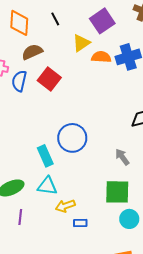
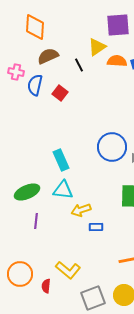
black line: (55, 19) -> (79, 65), moved
purple square: (102, 21) -> (118, 25), turned 30
red square: (49, 79) -> (60, 93), moved, size x0.7
blue circle: (72, 138) -> (112, 147), moved

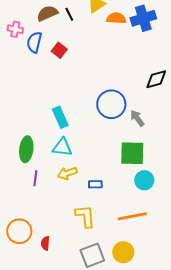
black line: (79, 65) -> (69, 14), moved
green ellipse: (27, 192) -> (26, 149), turned -60
yellow arrow: (81, 210) -> (67, 173), moved
yellow L-shape: (68, 270) -> (85, 216), moved, turned -135

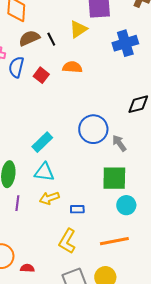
orange semicircle: (116, 18) -> (72, 67), moved
cyan rectangle: (60, 117) -> (42, 142), turned 70
yellow L-shape: (85, 216) -> (67, 241), turned -145
red semicircle: (45, 243) -> (27, 268), turned 88

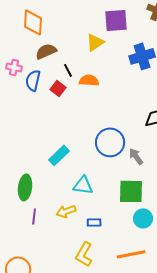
black line: (51, 39) -> (68, 70), moved
cyan triangle: (44, 172) -> (83, 185), moved

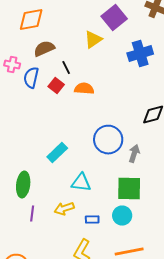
purple square: (116, 20) -> (114, 18), turned -35
orange diamond: (33, 22) -> (31, 20), turned 76
orange semicircle: (89, 80) -> (84, 89), moved
gray arrow: (136, 156) -> (134, 154), turned 54
cyan circle: (143, 218) -> (122, 216), moved

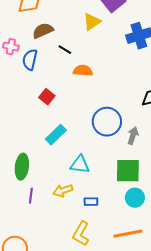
black line: (66, 68) -> (65, 50), turned -32
red square: (56, 86) -> (47, 97), moved
cyan circle: (122, 216) -> (135, 198), moved

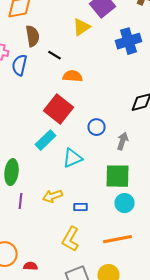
brown semicircle: (43, 31) -> (32, 36), turned 105
red square: (47, 97) -> (58, 109), moved, size x1.8
blue circle: (107, 122) -> (96, 127), size x0.6
cyan triangle: (80, 165) -> (72, 158), moved, turned -30

